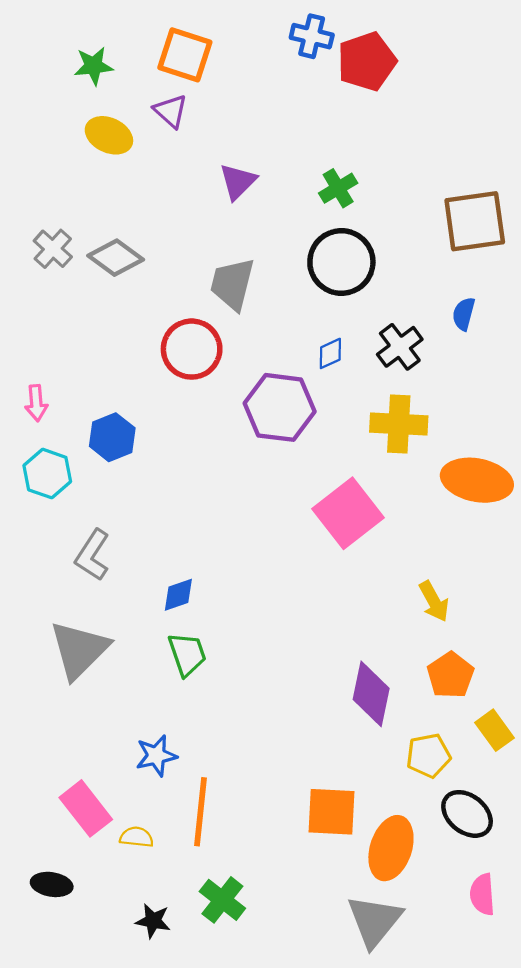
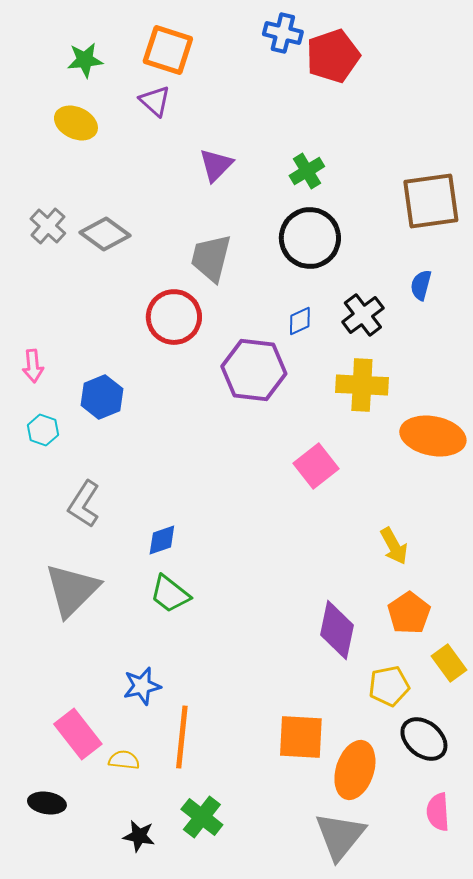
yellow ellipse: (109, 135) -> (76, 123), moved
cyan hexagon: (47, 474) -> (43, 430), size x0.7
pink square: (348, 513) -> (316, 466), size x0.7
green trapezoid: (187, 654) -> (170, 594), turned 147

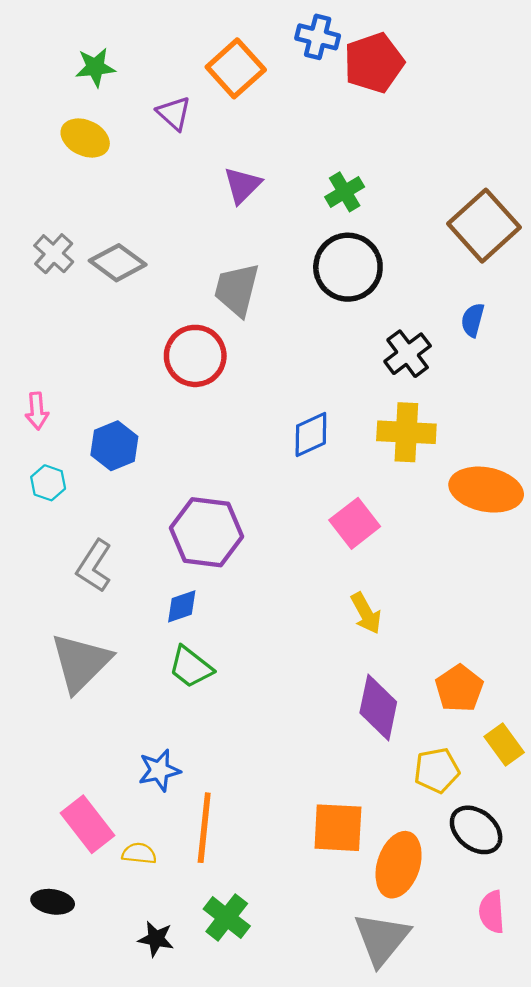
orange square: (168, 50) -> (236, 68), moved, turned 30
brown square: (431, 201) -> (484, 226), turned -34
blue diamond: (300, 321) -> (311, 435), moved, size x1.4
purple hexagon: (254, 370) -> (206, 532), moved
yellow arrow: (394, 546) -> (366, 613), moved

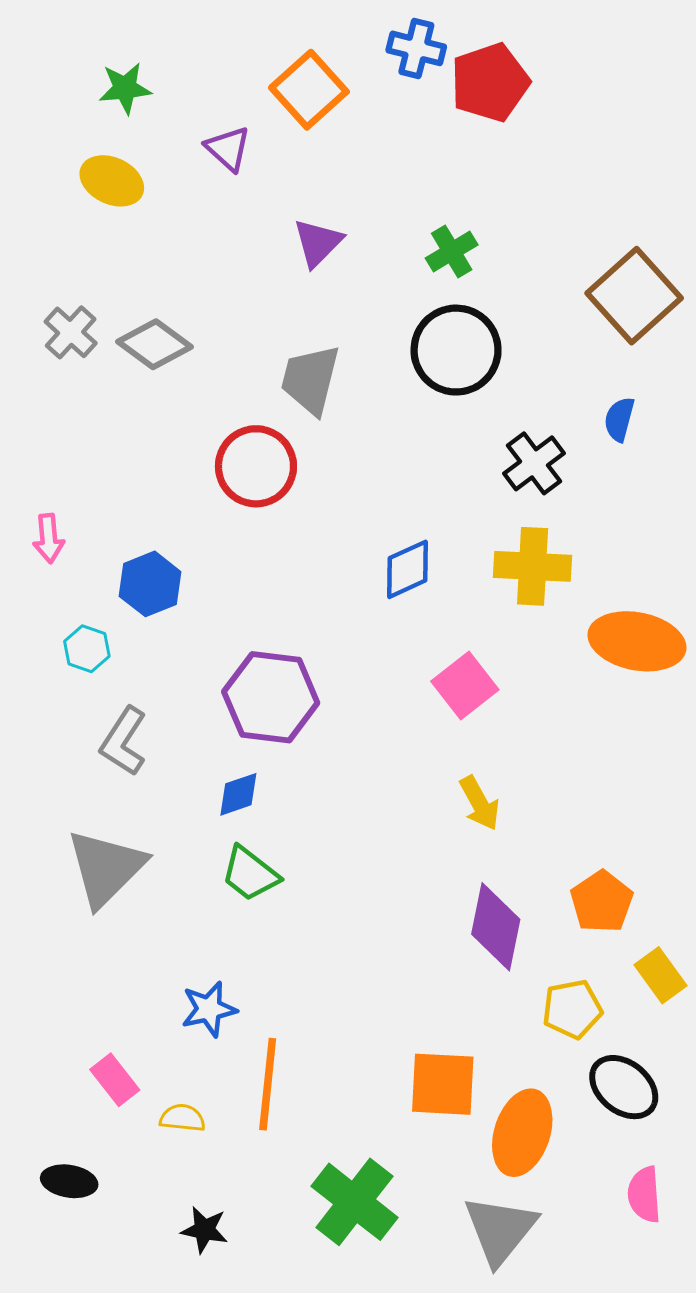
cyan hexagon: (48, 483) -> (87, 649), moved
pink rectangle: (87, 824) -> (115, 1080), size x0.7
green cross: (227, 918) -> (355, 1202), moved, size x1.4

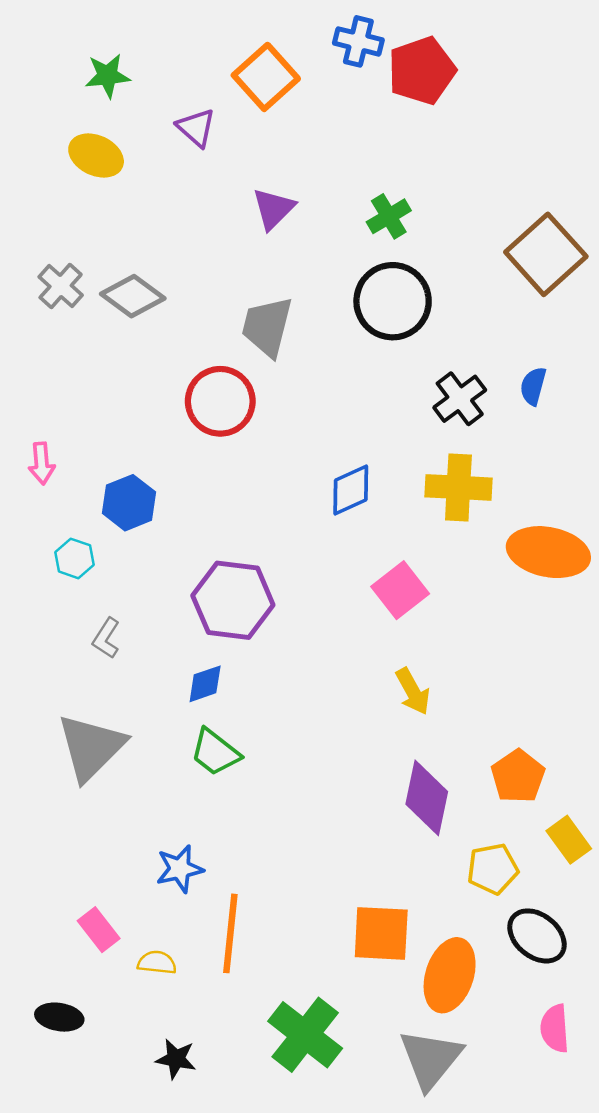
blue semicircle: (619, 419) -> (533, 386), moved
gray L-shape: (124, 741) -> (106, 638), size x0.7

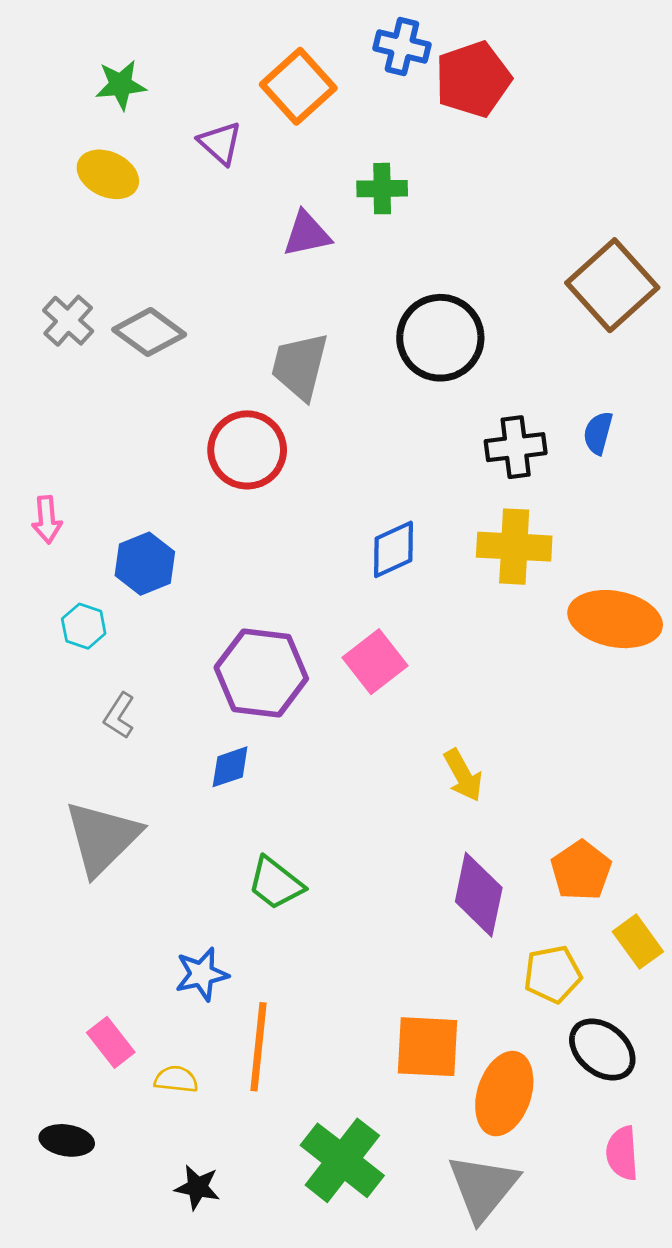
purple triangle: (273, 209) -> (307, 234), turned 33
green cross: (389, 216) -> (382, 189), moved, turned 30
black cross: (460, 399) -> (516, 447), turned 30
pink square: (400, 590) -> (375, 662), moved
green trapezoid: (215, 752) -> (276, 883), moved

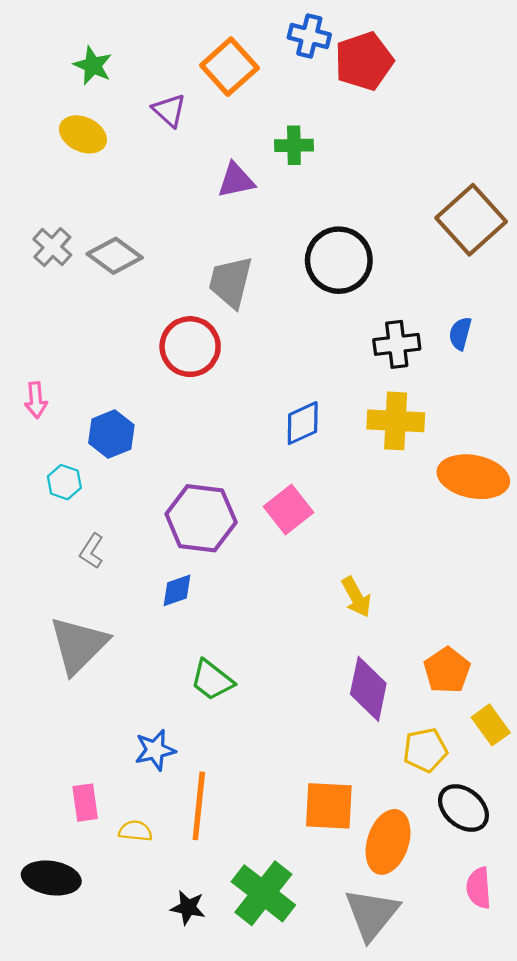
green star: (121, 85) -> (93, 66), turned 30
pink rectangle: (111, 1042) -> (85, 803), turned 30
black ellipse: (67, 1140) -> (51, 878), size x1.4
black star: (197, 1187) -> (188, 908), moved

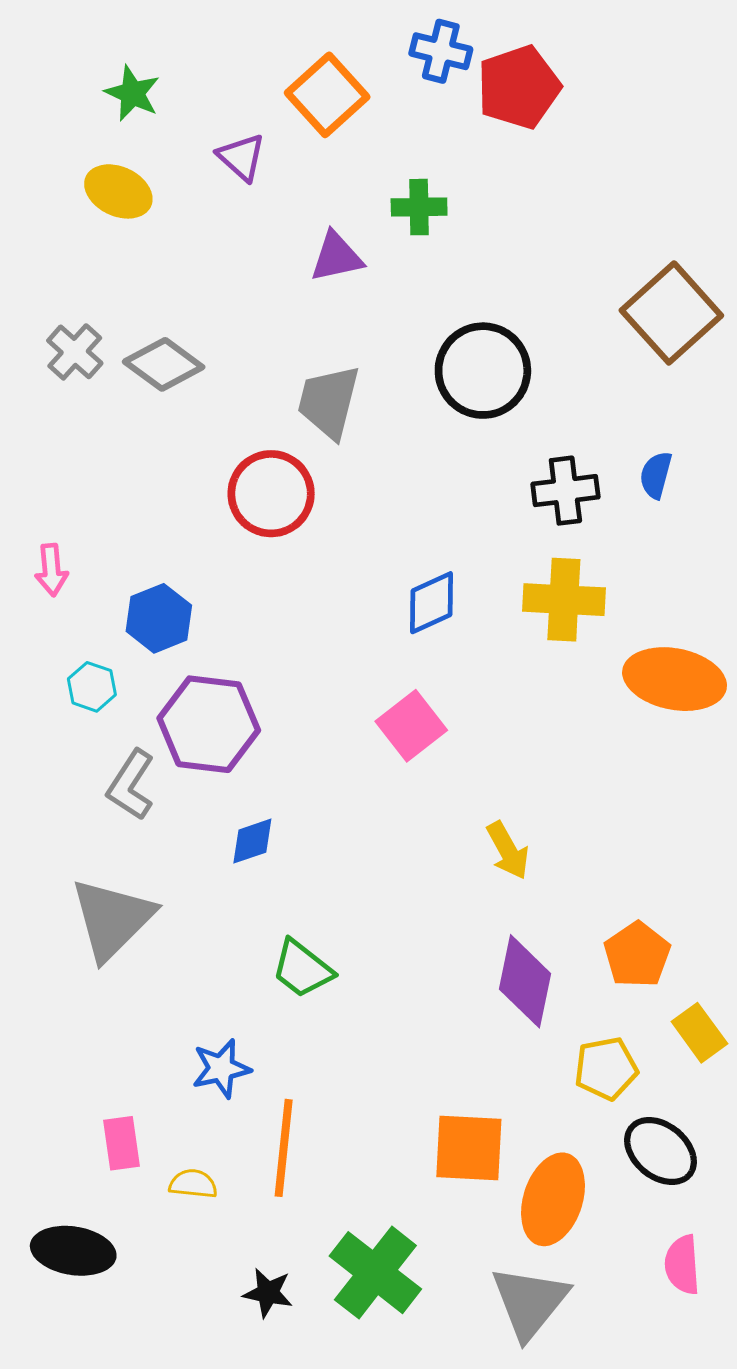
purple hexagon: (201, 518) -> (209, 724), moved
gray L-shape: (92, 551) -> (131, 785), size x1.4

